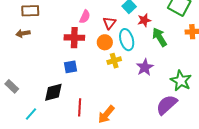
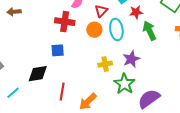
yellow cross: (114, 61) -> (105, 64), moved
green star: (181, 81) -> (124, 84), moved

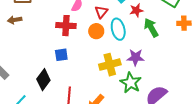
purple star: (131, 59) -> (135, 57), turned 30
yellow cross: (105, 64) -> (110, 65), size x1.5
black diamond: (38, 74) -> (43, 80), turned -40

